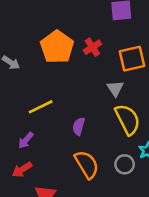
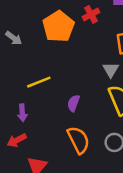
red cross: (92, 47) -> (91, 14), moved
purple arrow: (26, 140) -> (22, 113), turned -49

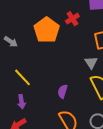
yellow line: (39, 82) -> (22, 77), moved, turned 72

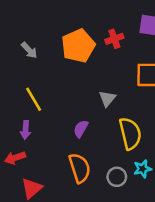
gray triangle: (91, 63) -> (107, 98), moved

